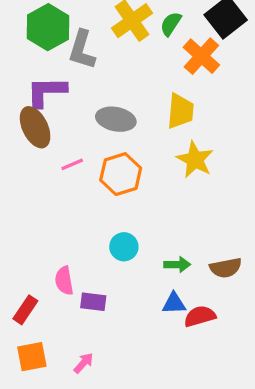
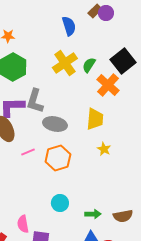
gray L-shape: (82, 50) -> (35, 101), moved
yellow star: (195, 160) -> (104, 149), size x0.6

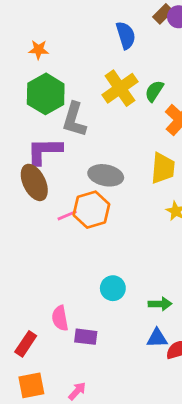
gray L-shape: (35, 101) -> (74, 120), moved
orange hexagon: (58, 158) -> (91, 210), moved

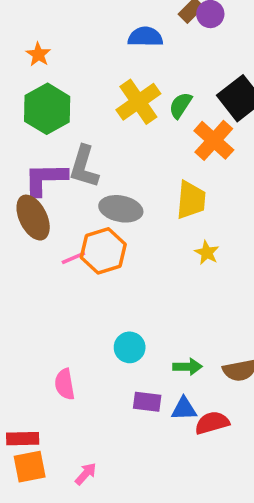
blue semicircle: (126, 35) -> (145, 37), turned -72
orange star: (39, 50) -> (38, 54), turned 30
gray L-shape: (74, 120) -> (84, 167), moved
purple rectangle: (86, 337) -> (147, 402), moved
red rectangle: (26, 344) -> (23, 439), moved, turned 55

